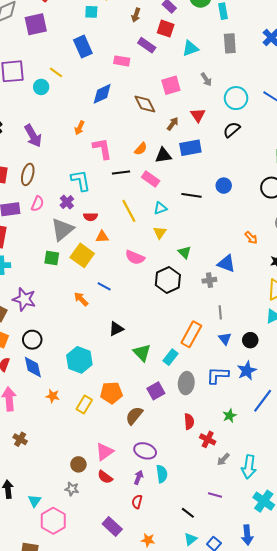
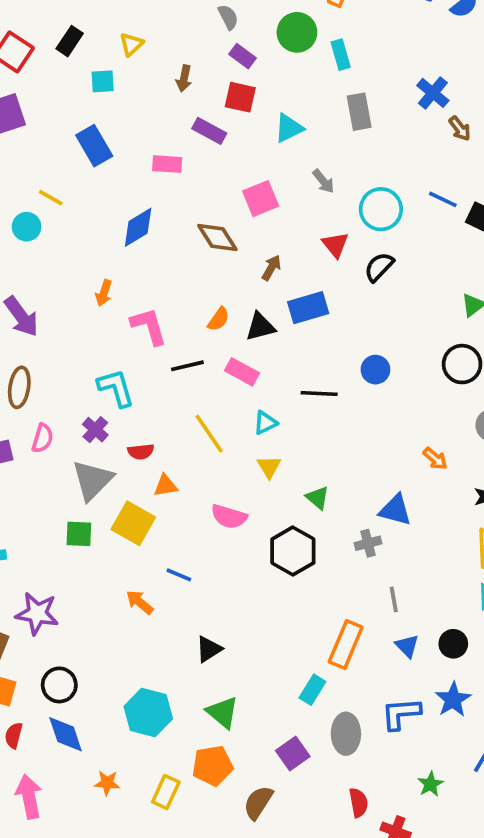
red triangle: (198, 115) -> (335, 245), moved
green triangle: (142, 353) -> (222, 712), moved

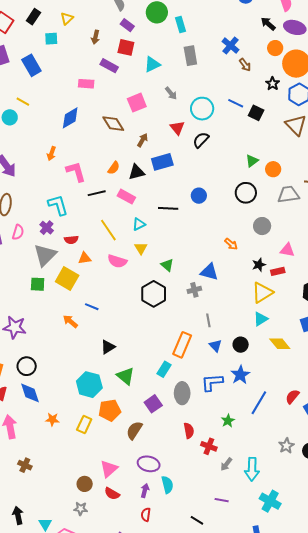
blue rectangle: (94, 146) -> (31, 65), moved
pink semicircle: (229, 517) -> (117, 261), moved
green triangle: (222, 712) -> (126, 376), moved
cyan hexagon: (148, 713) -> (89, 385), moved

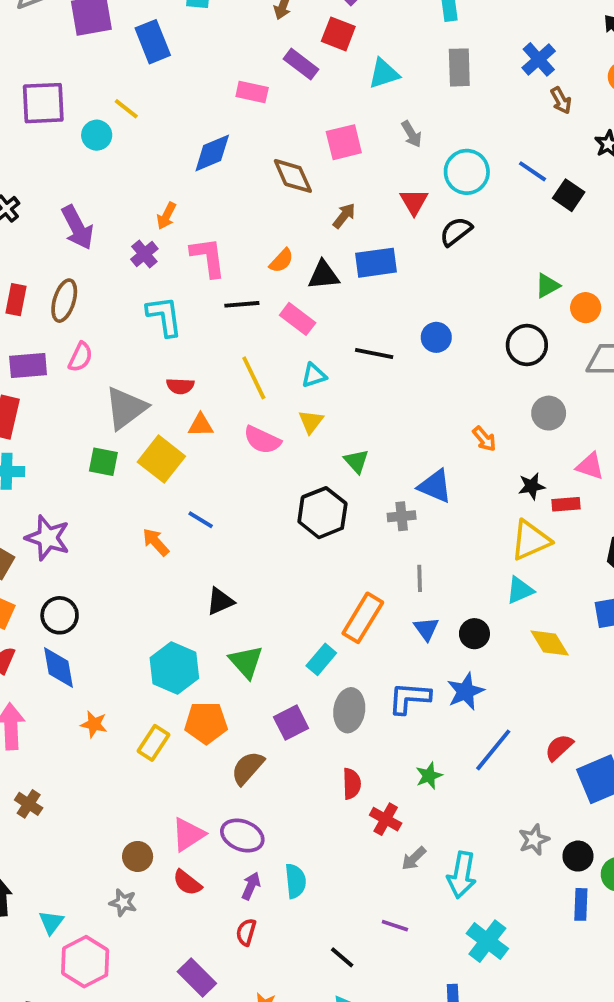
purple cross: (47, 228) -> (144, 254), moved
purple ellipse: (149, 464) -> (242, 835), moved

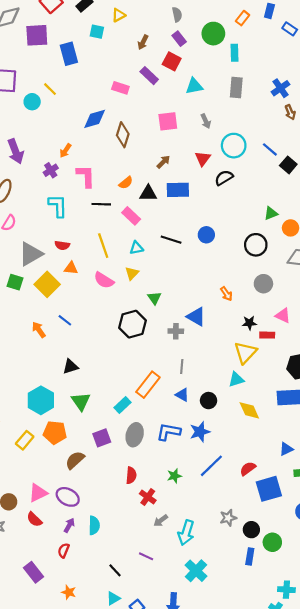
brown diamond: (293, 176) -> (123, 135), moved, turned 35
yellow triangle: (531, 540) -> (245, 353), turned -30
blue triangle: (426, 629) -> (182, 395), turned -32

